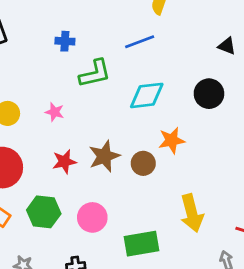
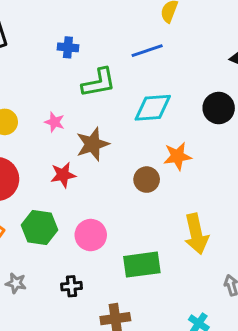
brown star: (104, 156) -> (93, 144), moved

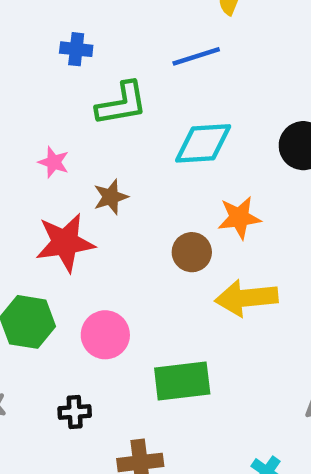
brown star: (93, 144) -> (111, 197), size x0.7
red star: (63, 175) -> (65, 243), size x1.5
yellow arrow: (196, 234) -> (246, 298), moved, turned 96

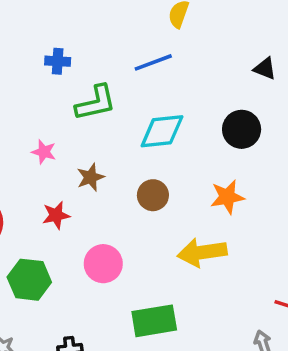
orange star: (239, 218) -> (227, 197), moved
red star: (65, 243) -> (56, 215), size x0.6
brown circle: (192, 252) -> (153, 195), moved
pink circle: (105, 335) -> (103, 264), moved

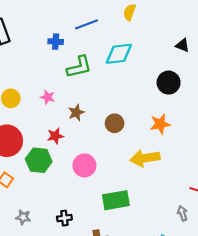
blue line: (153, 62) -> (86, 24), moved
cyan diamond: (162, 131) -> (119, 54), moved
green hexagon: (29, 280) -> (39, 160), moved

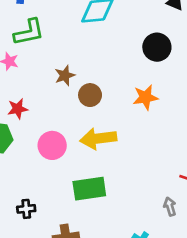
green L-shape: (79, 67) -> (29, 32), moved
brown star: (76, 113) -> (65, 75), moved
yellow arrow: (145, 158) -> (98, 139), moved

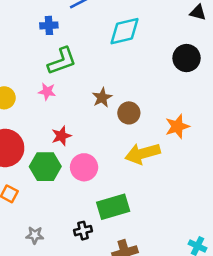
orange star: (145, 97) -> (177, 126), moved
pink circle: (52, 145) -> (84, 167), moved
green rectangle: (89, 189) -> (113, 207), moved

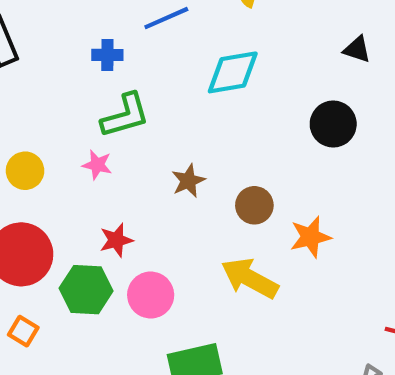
brown circle: (129, 113) -> (254, 205), moved
yellow arrow: (143, 153) -> (250, 278), turned 40

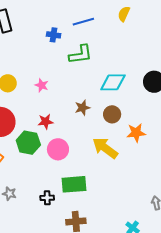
cyan diamond: (233, 72) -> (113, 82), moved
green L-shape: (125, 115) -> (80, 54), moved
brown star: (188, 181) -> (82, 108), moved

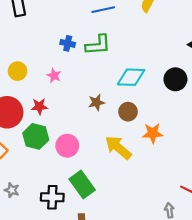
blue cross: (54, 35) -> (68, 43), moved
red star: (46, 122) -> (39, 106), moved
green rectangle: (74, 184) -> (82, 184), turned 55
black cross: (47, 198) -> (52, 197), size x1.5

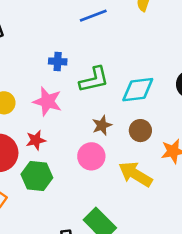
green L-shape: (98, 45) -> (94, 80), moved
pink star: (54, 75) -> (47, 101), size x1.6
pink circle: (67, 146) -> (91, 156), moved

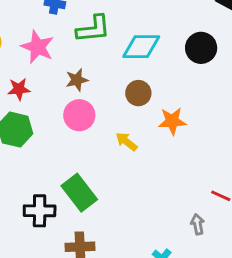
brown star: (102, 125) -> (77, 80), moved
yellow arrow: (135, 174) -> (126, 142), size x0.6

